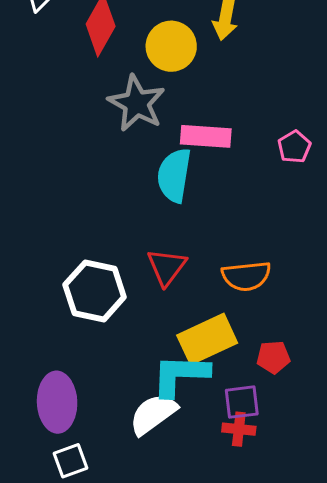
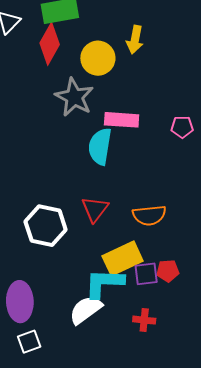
pink pentagon: (294, 147) -> (182, 127), turned 30
purple square: (242, 402) -> (146, 274), moved

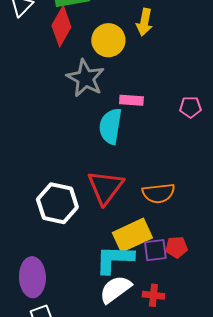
pink rectangle: (122, 120) -> (131, 100), size x0.7
red triangle: (95, 209) -> (105, 187), size x1.4
white semicircle: (86, 310) -> (115, 289), moved

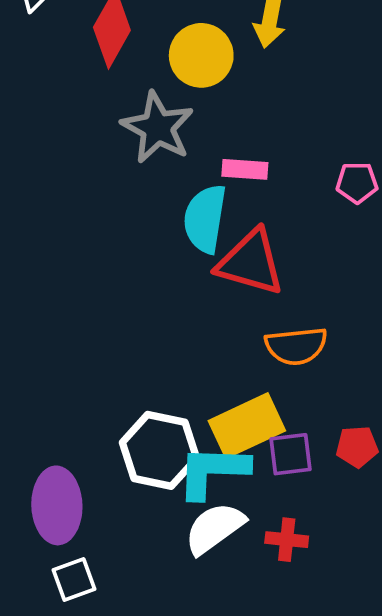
red triangle: (105, 187) -> (251, 262), moved, turned -51
white hexagon: (57, 203) -> (159, 450), moved
red pentagon: (176, 247) -> (357, 447), moved

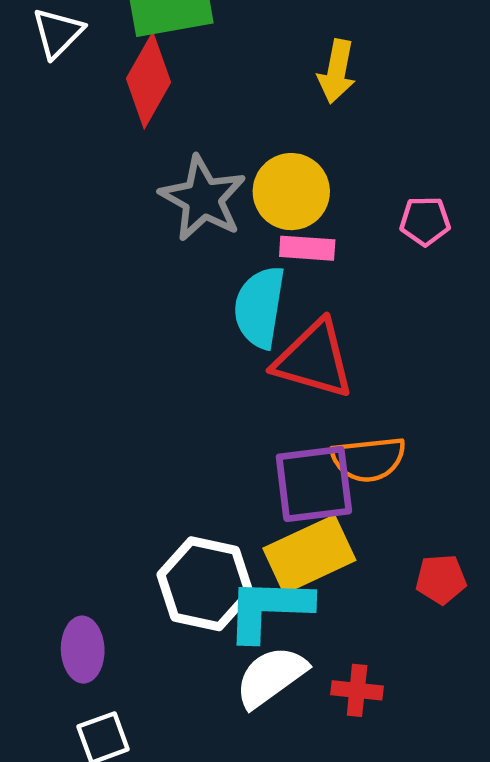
yellow circle: (201, 55) -> (291, 192), moved
pink pentagon: (357, 183) -> (425, 221), moved
purple square: (290, 454) -> (314, 484), moved, size x1.5
purple ellipse: (57, 505) -> (83, 650), size x0.7

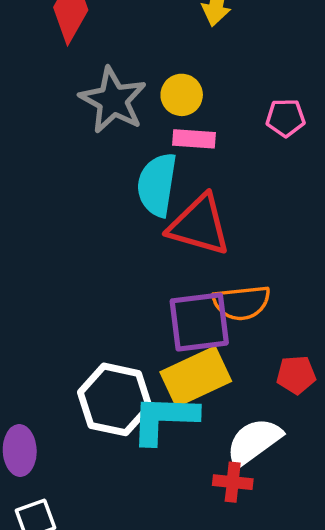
yellow circle: (291, 192) -> (182, 95), size x0.7
red pentagon: (441, 579) -> (296, 375), moved
white semicircle: (271, 677) -> (254, 442), moved

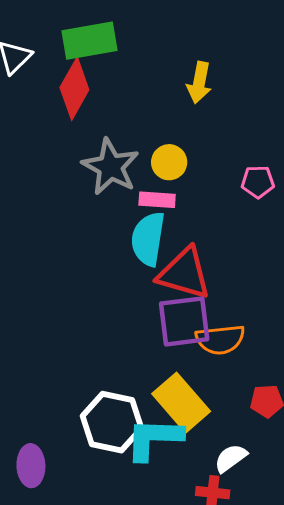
pink rectangle: (194, 139) -> (157, 200), moved
purple square: (199, 322) -> (184, 321), moved
yellow rectangle: (196, 377) -> (181, 403), turned 74
white semicircle: (254, 442) -> (231, 458), size x0.7

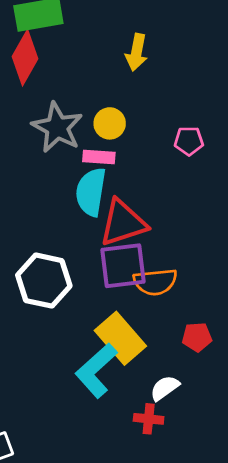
red triangle: (184, 273) -> (123, 223), turned -34
white hexagon: (112, 422) -> (44, 281), moved
cyan L-shape: (154, 439) -> (96, 371), turned -44

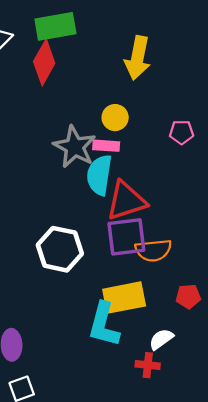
yellow arrow: (136, 52) -> (138, 58), size x1.4
gray star: (57, 127) -> (75, 147), moved
yellow rectangle: (120, 338) -> (124, 298), turned -60
cyan L-shape: (96, 371) -> (104, 325), turned -33

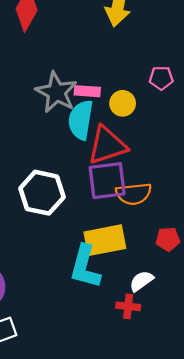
yellow circle: (115, 118) -> (123, 103), moved

